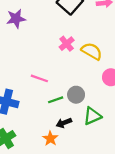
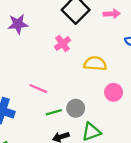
pink cross: (67, 44) -> (62, 43), moved
yellow semicircle: (92, 51) -> (95, 64), turned -30

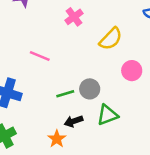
yellow semicircle: (95, 64) -> (111, 39), turned 130
pink line: (38, 89) -> (40, 56), moved

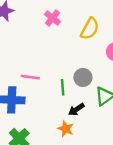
pink line: (40, 56) -> (30, 77), moved
green line: (65, 94) -> (63, 87), turned -63

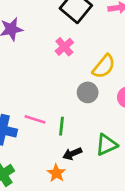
pink line: (30, 77) -> (35, 119), moved
gray circle: (83, 77) -> (88, 92), moved

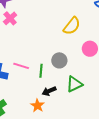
pink cross: (64, 47) -> (10, 18), moved
gray circle: (88, 92) -> (59, 60), moved

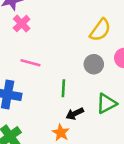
gray circle: (59, 60) -> (94, 64), moved
pink line: (21, 66) -> (30, 63), moved

